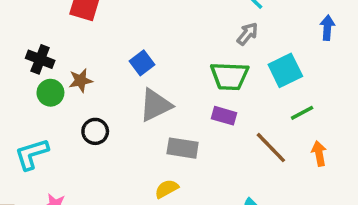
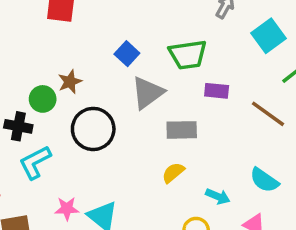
black cross: (40, 59) -> (18, 126), moved
green trapezoid: (230, 76) -> (188, 55), moved
black circle: (95, 131) -> (93, 129), size x1.6

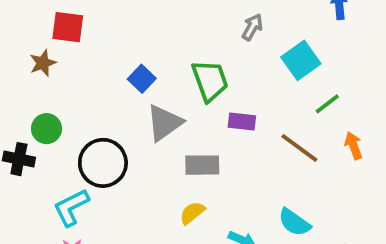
green trapezoid: (188, 55) -> (210, 81), turned -102
brown star: (70, 82) -> (43, 63), moved
cyan L-shape: (35, 162) -> (71, 207), moved

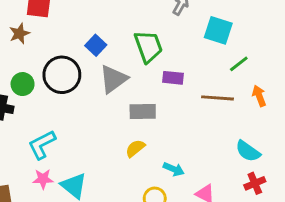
cyan square: (301, 60) -> (218, 30), turned -36
brown line: (299, 148) -> (217, 98), turned -32
black circle: (103, 163) -> (62, 75), moved
cyan semicircle: (294, 222) -> (248, 151), moved

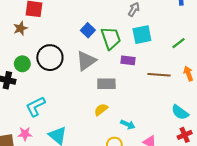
cyan square: (218, 30) -> (142, 35), moved, turned -30
blue square: (96, 45) -> (88, 30), moved
green line: (239, 64) -> (179, 43), moved
pink star: (43, 179) -> (25, 134), moved

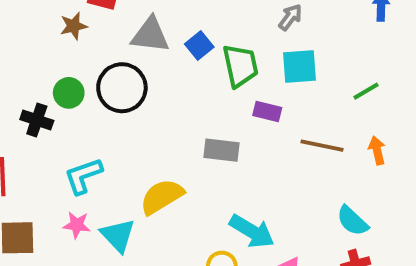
gray triangle: (86, 61) -> (150, 35), moved, turned 35
yellow semicircle: (101, 110) -> (162, 197), moved, size x1.6
cyan arrow: (128, 124) -> (252, 231), size x1.6
pink star: (25, 134) -> (77, 225), moved

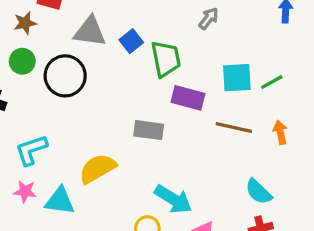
cyan square: (299, 67) -> (237, 78), moved
green circle: (69, 93) -> (22, 61), moved
purple rectangle: (267, 111) -> (188, 98), size x1.4
cyan triangle: (118, 235) -> (60, 201), turned -40

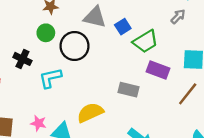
green trapezoid: (166, 59) -> (145, 41), turned 64
brown line: (234, 128) -> (188, 94), turned -70
cyan L-shape: (31, 150) -> (50, 78), moved

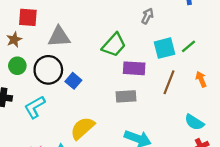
gray arrow: (178, 16) -> (147, 16), moved
blue square: (123, 27) -> (73, 81), moved
gray rectangle: (128, 90) -> (126, 96), moved

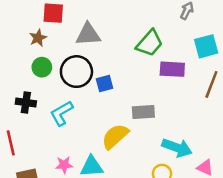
blue square: (73, 81) -> (105, 84), turned 35
gray rectangle: (126, 96) -> (143, 112), moved

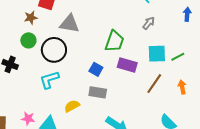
green trapezoid: (150, 43) -> (115, 41), turned -35
blue square: (105, 84) -> (96, 69), moved, turned 32
cyan L-shape: (62, 113) -> (49, 80), moved
yellow semicircle: (115, 136) -> (72, 106), size x0.7

